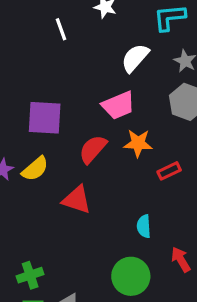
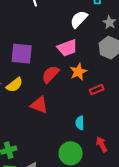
orange star: (138, 143) -> (78, 72), turned -30

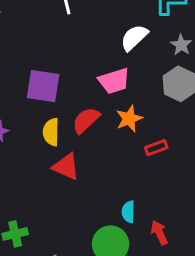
yellow semicircle: (14, 85) -> (51, 132), moved, turned 126
cyan semicircle: (80, 123) -> (128, 212), moved

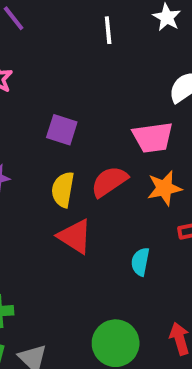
purple square: (43, 86) -> (62, 130), size x0.7
cyan semicircle: (128, 212) -> (140, 262), moved

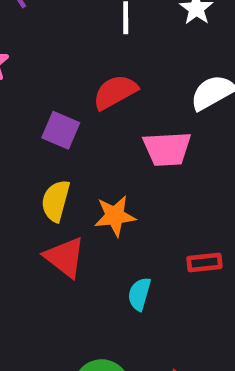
red semicircle: (109, 182) -> (115, 92), moved
orange star: (164, 188) -> (115, 216), moved

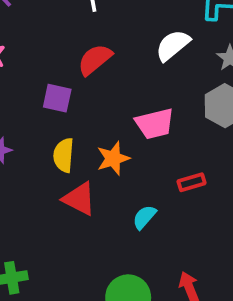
pink trapezoid: (167, 149) -> (155, 124), moved
cyan semicircle: (139, 294) -> (144, 217), turned 36

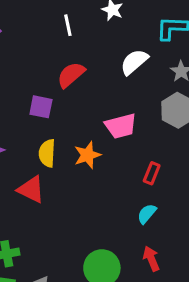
red rectangle: (192, 182) -> (152, 173), turned -50
red triangle: (79, 199) -> (31, 189), moved
cyan semicircle: (144, 217) -> (147, 214), moved

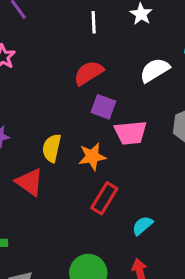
purple square: (41, 107) -> (103, 107), moved
red rectangle: (152, 173) -> (104, 198), moved, size x1.4

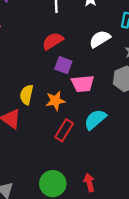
cyan semicircle: (142, 226) -> (95, 119), moved, size x1.5

